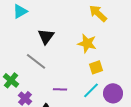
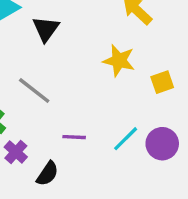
black triangle: (46, 36) -> (46, 29), moved
yellow square: (96, 67) -> (162, 82), moved

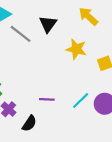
black triangle: (46, 29) -> (48, 24), moved
gray line: (34, 90) -> (21, 34), moved

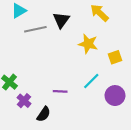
gray line: (21, 34) -> (35, 29), turned -50
cyan line: (81, 100) -> (91, 81), moved

